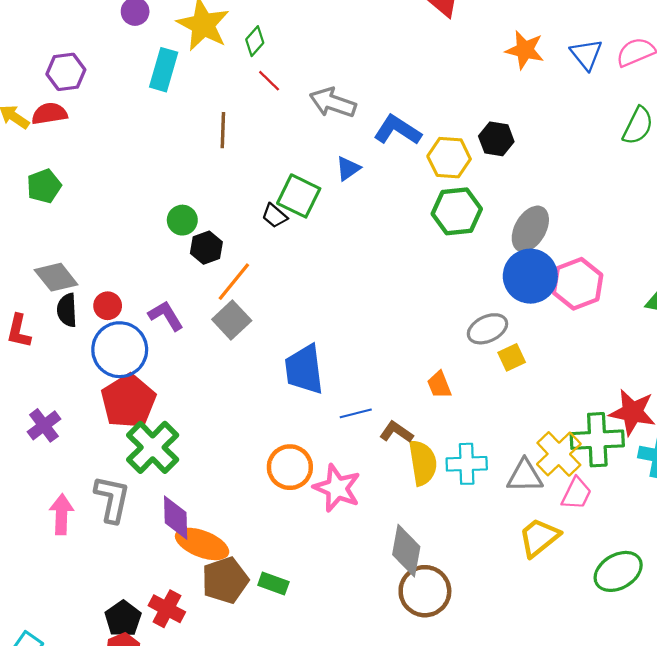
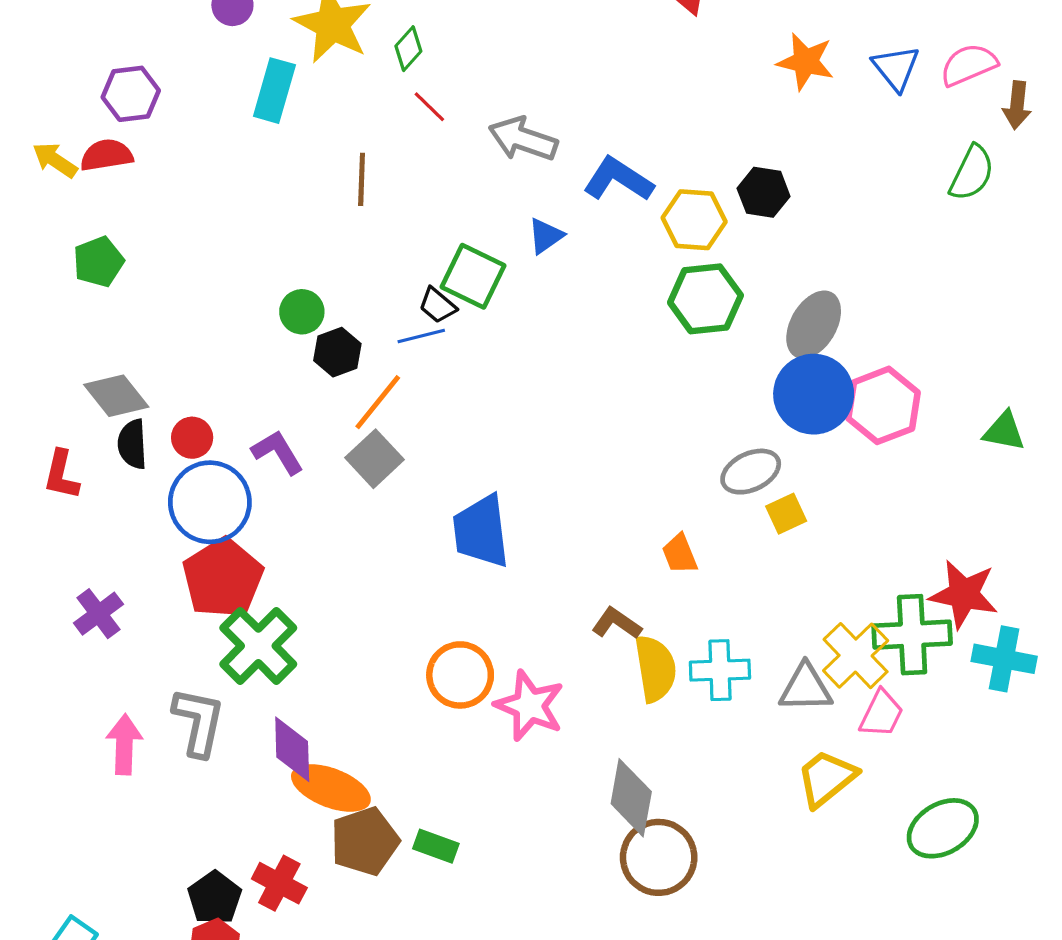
blue line: (356, 413) -> (421, 336), moved

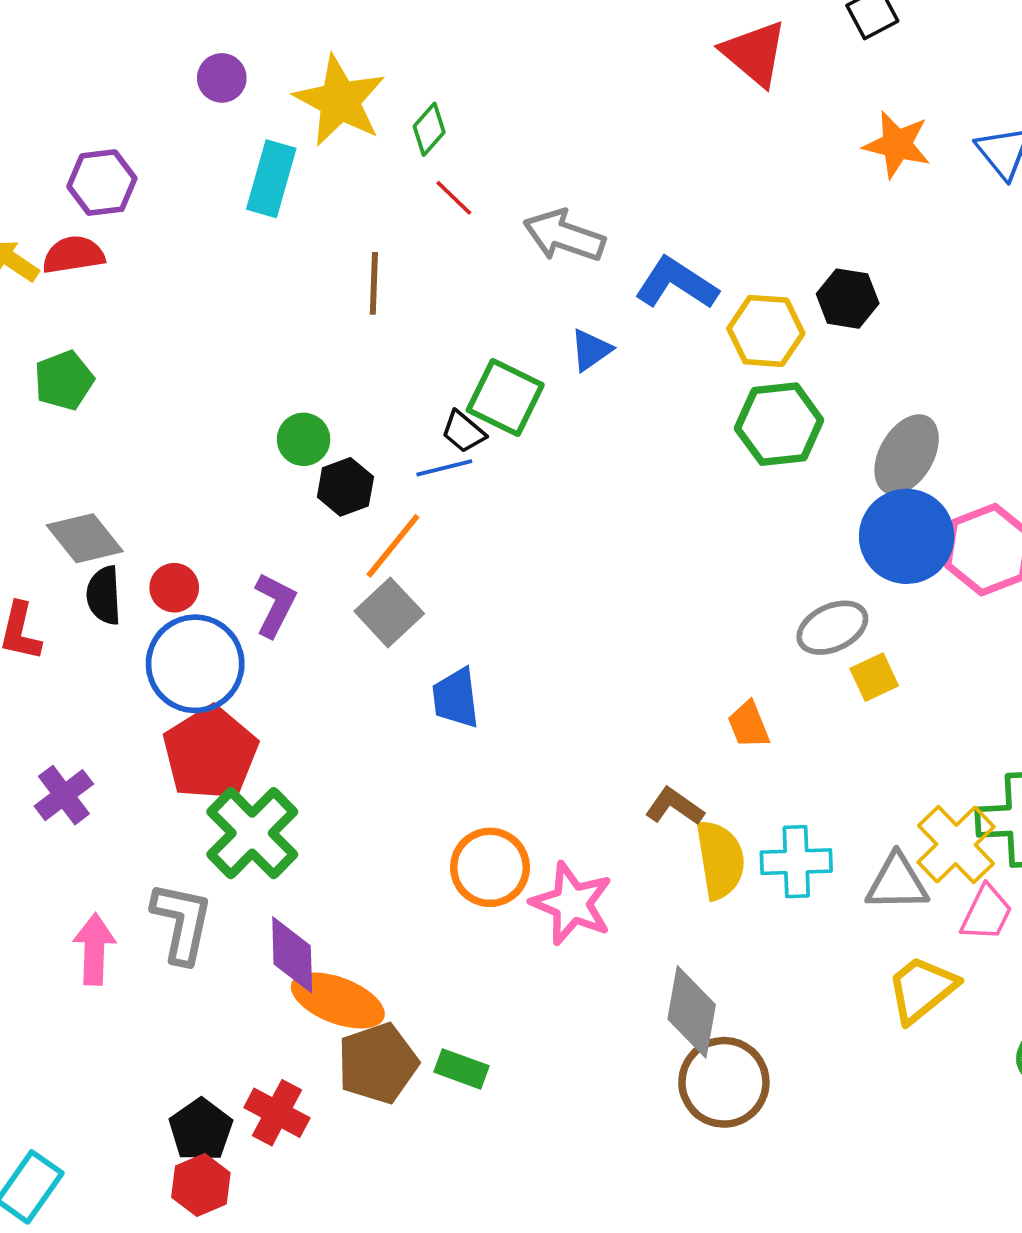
purple L-shape: (278, 452) -> (275, 605), turned 58
blue trapezoid: (481, 531) -> (456, 698), moved, size x0.7

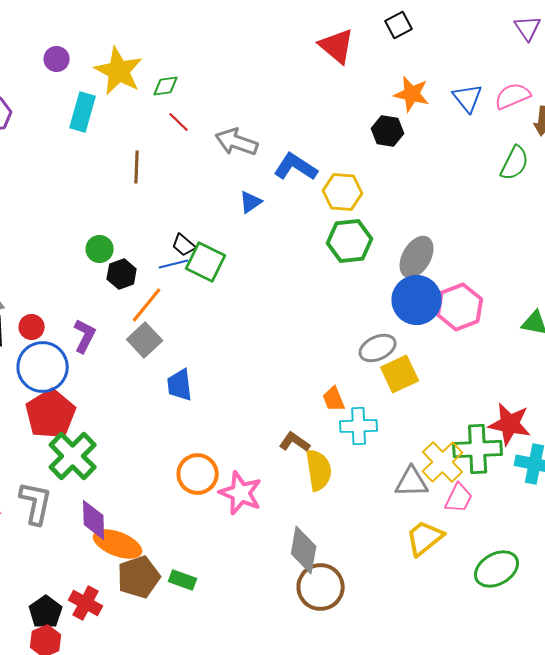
green diamond: (429, 129) -> (166, 86), turned 40
black hexagon: (848, 299) -> (388, 131), moved
green square: (505, 397) -> (206, 262), moved
yellow square: (874, 677) -> (400, 374), size x1.5
cyan cross: (796, 862) -> (359, 426), moved

